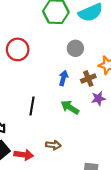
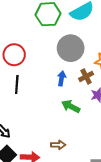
gray circle: (75, 48) -> (71, 48), size x1.6
black line: (32, 106) -> (17, 84), moved

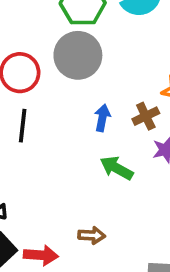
gray circle: (71, 48) -> (78, 55), moved

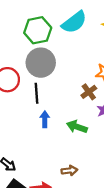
blue arrow: (102, 118) -> (45, 119), moved
black line: (23, 126) -> (37, 93), moved

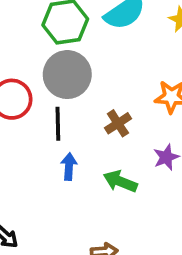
brown cross: (89, 92) -> (118, 123), moved

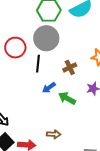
blue arrow: (69, 167) -> (49, 88), moved, turned -136

